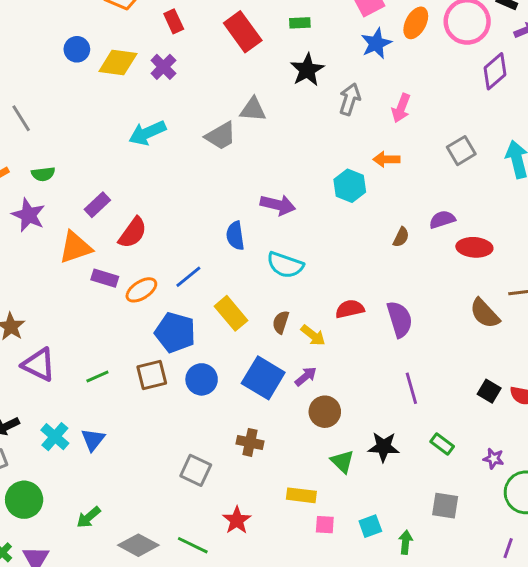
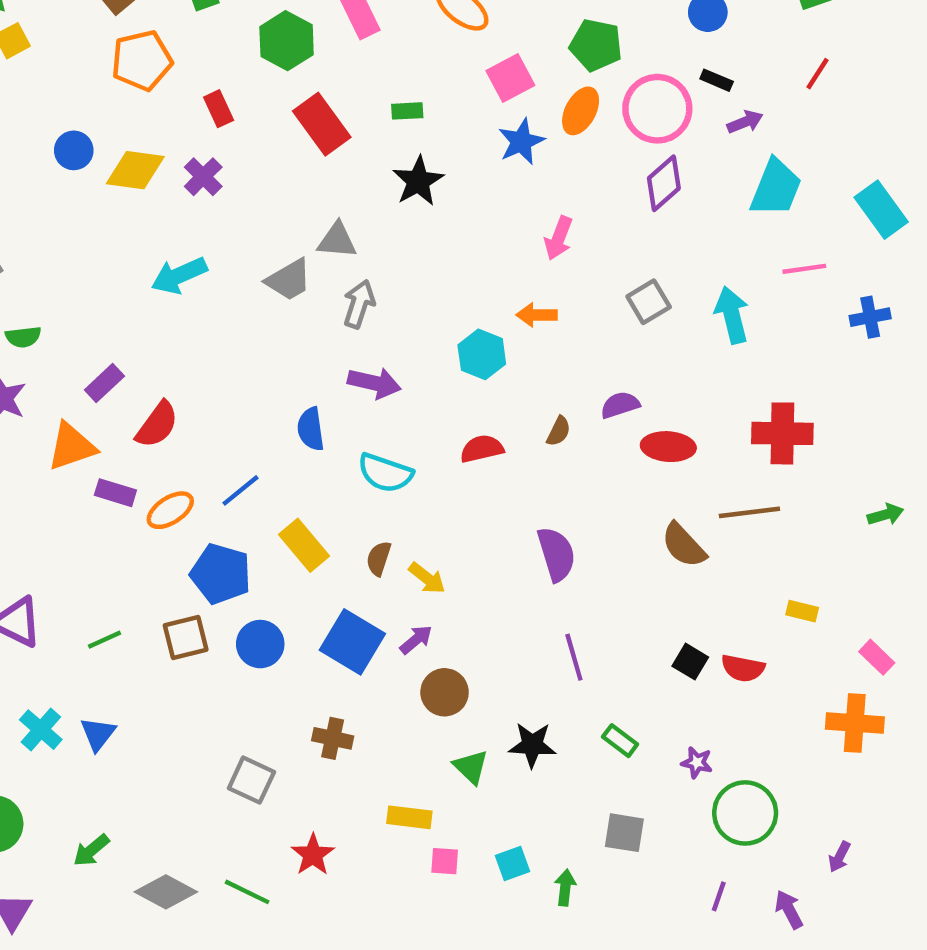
purple diamond: (495, 71) -> (664, 183), moved
gray arrow: (350, 99) -> (359, 304), moved
red semicircle: (350, 309) -> (482, 449), moved

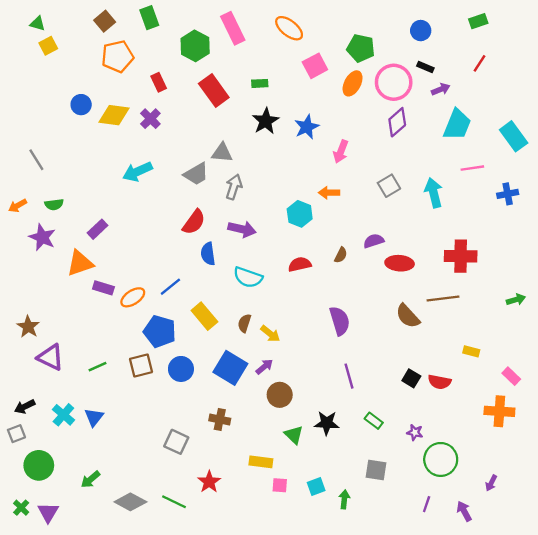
blue star: (521, 142) -> (307, 127), moved
red semicircle: (157, 425) -> (194, 222), moved

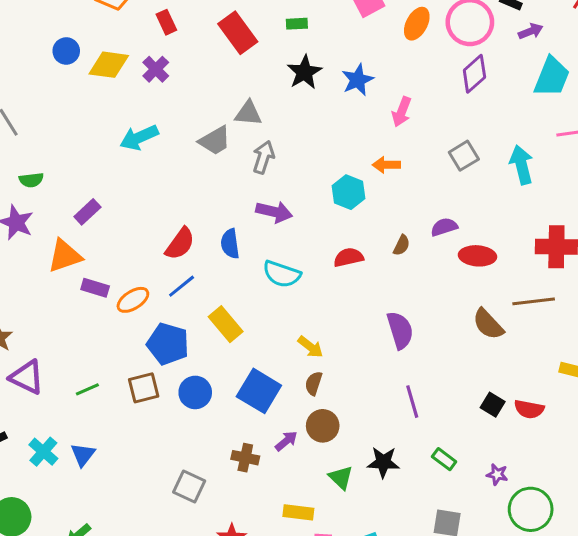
red semicircle: (194, 222) -> (180, 244), moved
brown semicircle: (244, 323) -> (314, 383), moved
purple arrow: (264, 367) -> (286, 441), moved

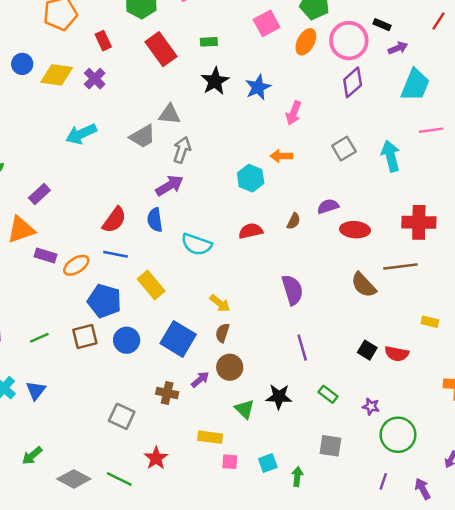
purple arrow: (274, 212) -> (170, 185), moved, turned -44
blue line: (182, 286) -> (116, 254), turned 50

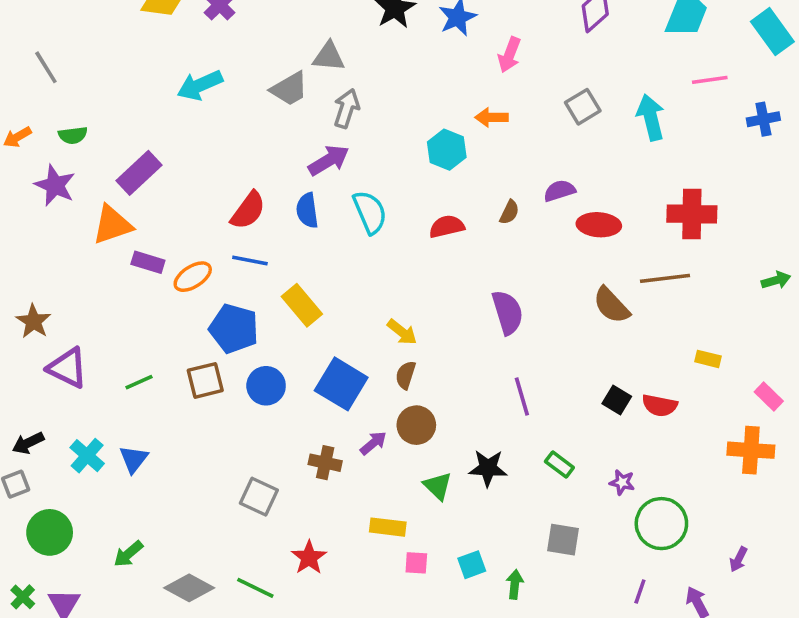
purple rectangle: (39, 194) -> (139, 173), size x1.4
cyan semicircle: (197, 244) -> (370, 212), moved, turned -132

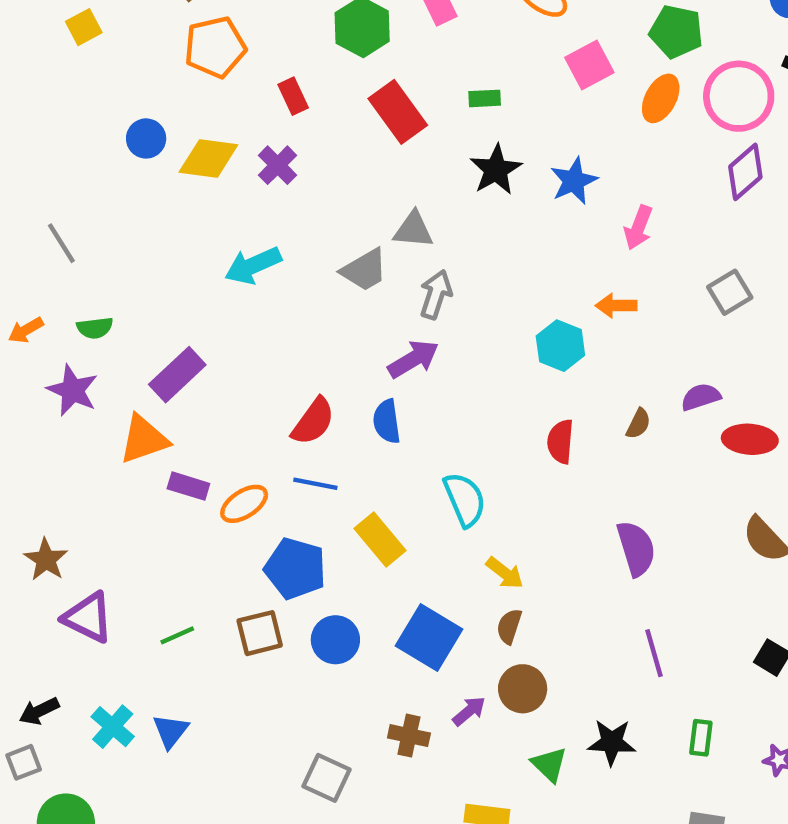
cyan semicircle: (370, 212) -> (465, 499), moved
red semicircle: (447, 227) -> (560, 441), turned -72
green rectangle: (559, 464) -> (701, 738), turned 60

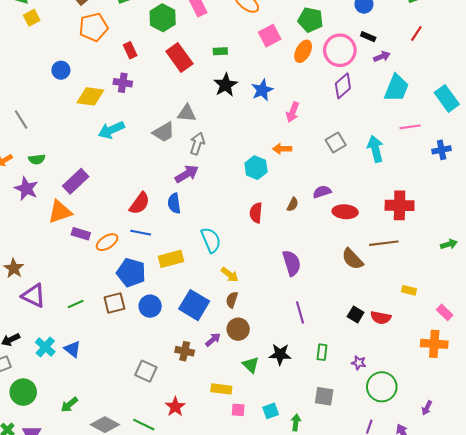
yellow diamond: (208, 159) -> (90, 96), moved
purple cross: (278, 165) -> (123, 83), turned -36
yellow rectangle: (380, 539) -> (171, 259), turned -65
blue triangle: (171, 731) -> (72, 349), turned -30

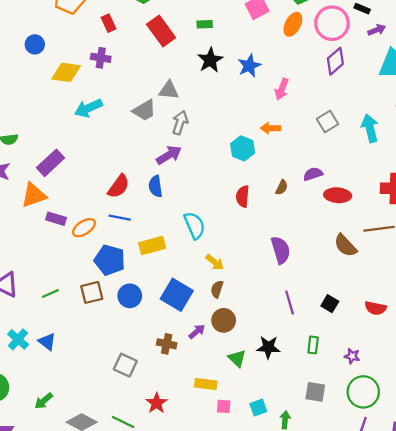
black square: (356, 314) -> (330, 304), moved
green circle: (382, 387) -> (363, 392), moved

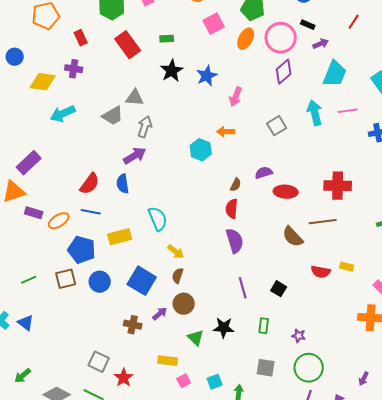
cyan arrow: (370, 128) -> (315, 113), moved
red semicircle: (243, 196) -> (232, 209), moved
red semicircle: (376, 308) -> (321, 272), moved
gray square: (125, 365) -> (99, 362), moved
pink square: (224, 406) -> (184, 381), turned -32

